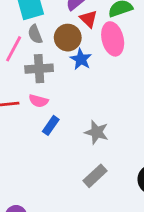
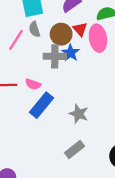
red triangle: (89, 19) -> (80, 29), moved
gray cross: (39, 69) -> (55, 56), moved
blue rectangle: (51, 125) -> (41, 105), size x1.6

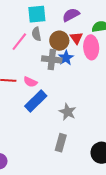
gray rectangle: (75, 149) -> (61, 143), turned -42

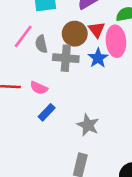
gray semicircle: (36, 34) -> (41, 44), moved
blue star: (66, 58) -> (98, 58), moved
blue rectangle: (36, 101) -> (47, 112), size x0.6

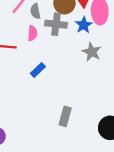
pink semicircle: (39, 88) -> (32, 33), moved, turned -112
gray star: (88, 125) -> (92, 52), moved

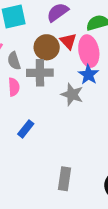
blue star: (84, 25) -> (88, 75), moved
gray star: (92, 52) -> (72, 94), moved

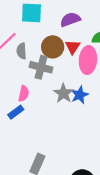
blue star: (88, 75) -> (80, 95), moved
pink semicircle: (14, 87) -> (24, 94), moved

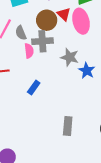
pink semicircle: (24, 94) -> (29, 51), moved
blue star: (80, 95) -> (87, 71), moved

